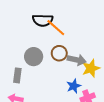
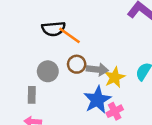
blue star: (74, 86) -> (97, 100), size x1.6

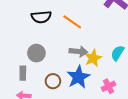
orange line: (69, 35) -> (72, 22), moved
brown circle: (77, 64) -> (53, 81), moved
pink cross: (115, 111) -> (109, 86), moved

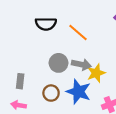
gray circle: (36, 53) -> (59, 63), moved
blue star: (78, 77) -> (78, 92), turned -30

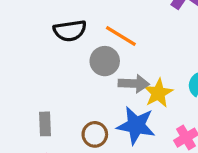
gray circle: (59, 63) -> (105, 61), moved

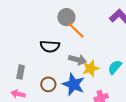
black semicircle: (70, 31) -> (50, 46), moved
gray circle: (105, 61) -> (66, 17), moved

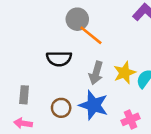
gray arrow: (77, 60) -> (96, 73), turned 96
yellow star: (91, 68) -> (124, 73), moved

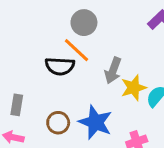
orange line: (91, 35) -> (76, 50), moved
gray arrow: (96, 73) -> (113, 70), moved

